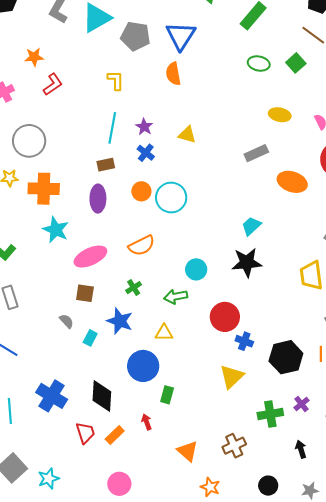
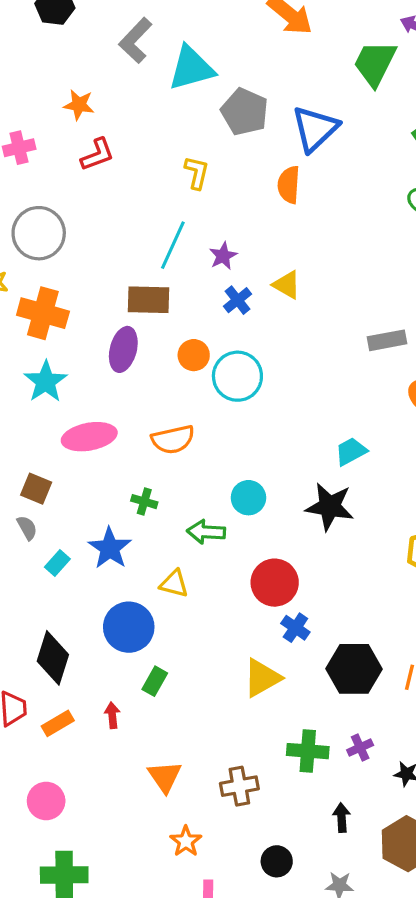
blue cross: (146, 153) -> (238, 300), moved
brown rectangle: (106, 165) -> (149, 300), size x1.5
green cross: (134, 288) -> (144, 502), turned 35
brown square: (85, 293) -> (36, 489), moved

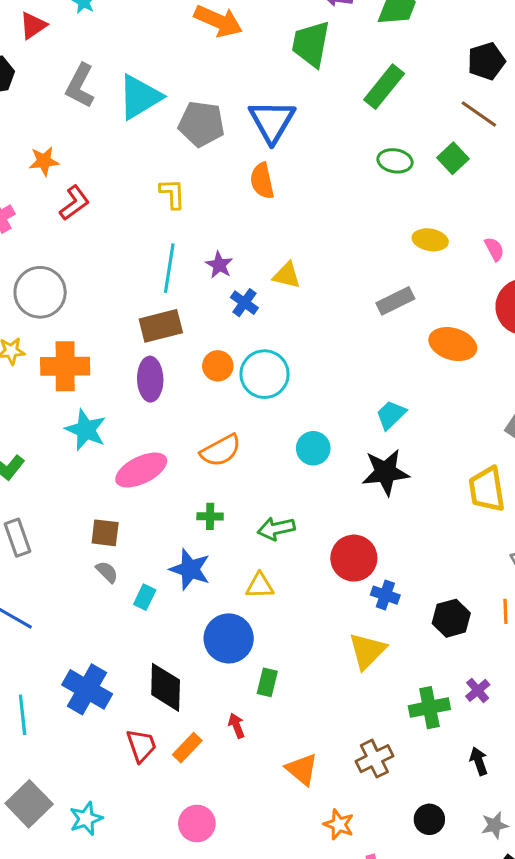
cyan circle: (248, 498) -> (313, 448), moved
black hexagon: (354, 669) -> (451, 618), size x0.7

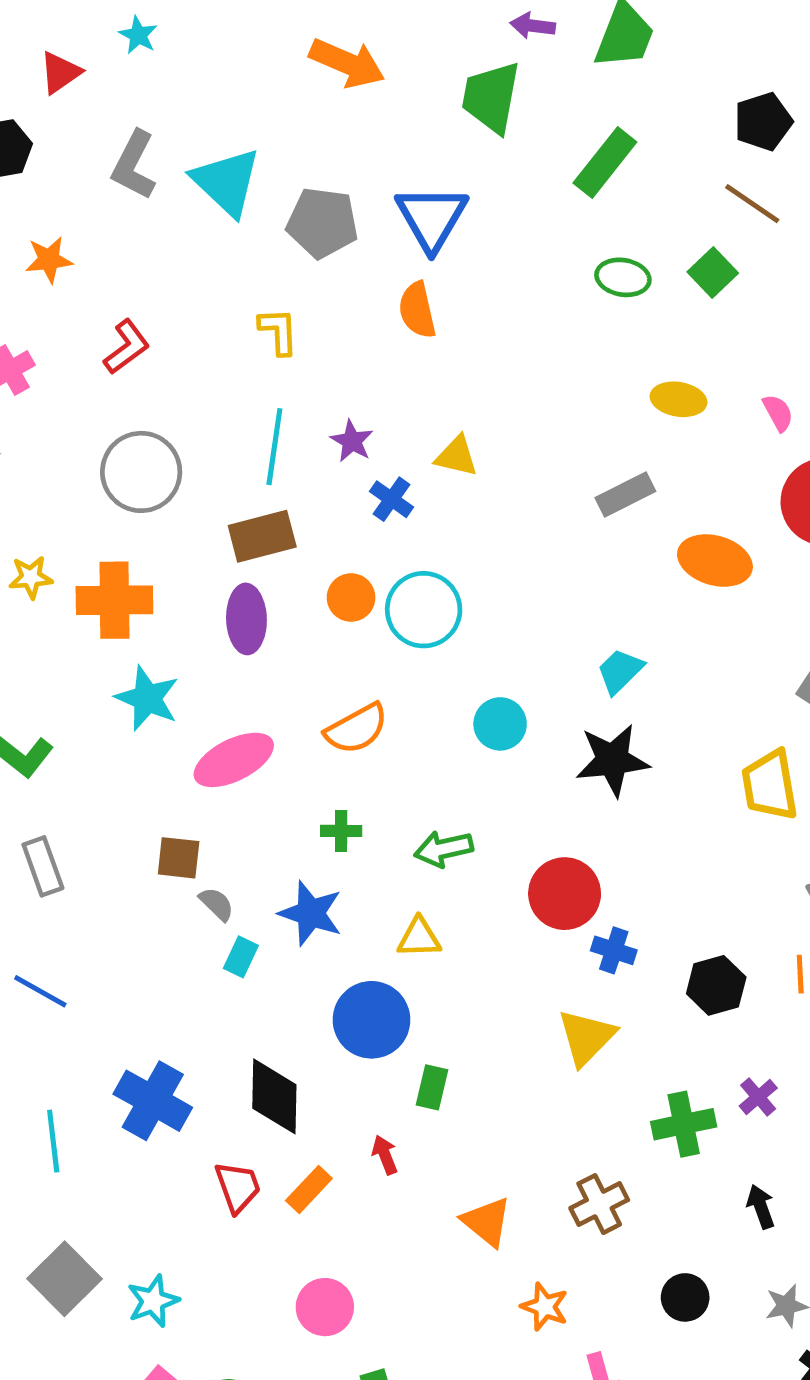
cyan triangle: (140, 97) -> (226, 182), turned -45
orange star: (44, 161) -> (49, 260), moved
gray circle: (40, 292) -> (141, 472), moved
gray semicircle: (107, 572) -> (217, 904), moved

